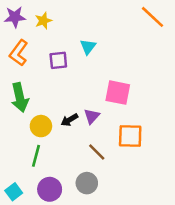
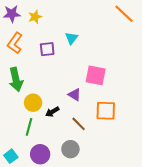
purple triangle: (92, 116) -> (74, 95), turned -40
black arrow: (69, 120) -> (52, 112), moved

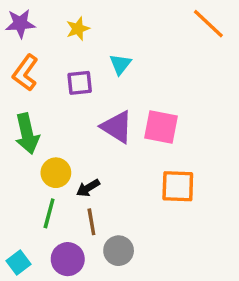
yellow star: (35, 17) -> (78, 29), moved
purple triangle: (74, 95) -> (117, 127), moved, size x1.5
brown line: (79, 124) -> (91, 222), moved, turned 35

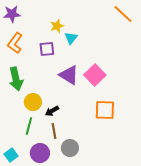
yellow star: (78, 29) -> (57, 26), moved
pink square: (161, 127) -> (95, 75), turned 35

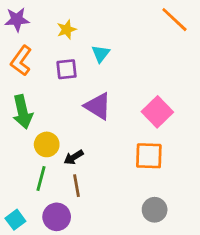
yellow star: (57, 26) -> (67, 30), moved
pink square: (95, 75) -> (157, 112), moved
gray circle: (70, 148) -> (155, 210), moved

